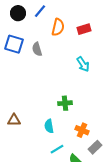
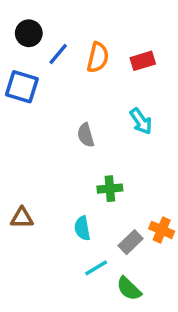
blue line: (40, 11) -> (58, 54), moved
gray semicircle: (37, 49) -> (86, 135), moved
orange cross: (82, 130) -> (162, 230), moved
gray rectangle: (95, 147) -> (131, 242), moved

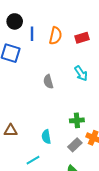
blue line: (58, 54) -> (32, 34), turned -40
green cross: (110, 189) -> (77, 120), moved
cyan line: (96, 268) -> (33, 160), moved

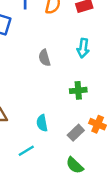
cyan arrow: (81, 73) -> (83, 48), turned 42
green cross: (77, 120) -> (78, 90), moved

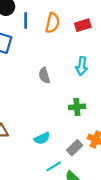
cyan semicircle: (42, 123) -> (42, 138), turned -105
cyan line: (26, 151) -> (54, 166), moved

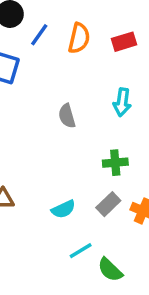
blue line: (26, 21) -> (39, 35), turned 35
gray rectangle: (75, 148) -> (108, 204), moved

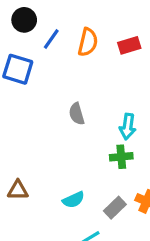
cyan arrow: (122, 102) -> (128, 127), moved
gray rectangle: (108, 204) -> (115, 208), moved

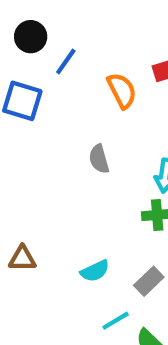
orange semicircle: (88, 42) -> (122, 91), moved, turned -40

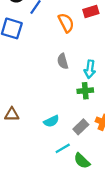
gray semicircle: (99, 159) -> (63, 61), moved

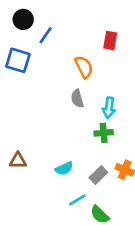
red rectangle: (91, 11) -> (110, 41), turned -63
orange semicircle: (66, 23) -> (84, 67), moved

